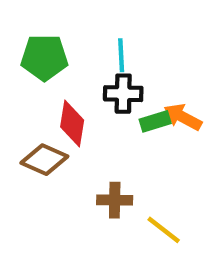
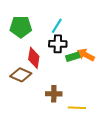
cyan line: (121, 55) -> (57, 26), turned 35
yellow line: (164, 230) -> (77, 108), turned -36

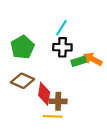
green pentagon: (21, 27) -> (23, 47), moved, turned -30
red diamond: (34, 58) -> (44, 94), moved
yellow line: (77, 108) -> (53, 116), moved

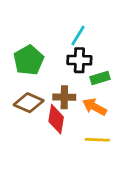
orange arrow: (93, 59) -> (94, 107), moved
brown cross: (58, 101) -> (64, 97), moved
yellow line: (53, 116) -> (97, 140), moved

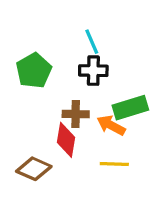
cyan line: (78, 35) -> (92, 42), turned -55
green rectangle: (100, 78) -> (130, 108), moved, size x1.5
brown diamond: (29, 103) -> (34, 169), moved

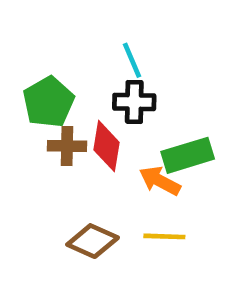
brown cross: (76, 114) -> (67, 146), moved
red diamond: (66, 140) -> (106, 146), moved
brown diamond: (34, 169) -> (93, 241), moved

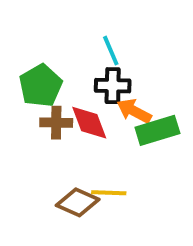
red diamond: (106, 146) -> (89, 123), turned -30
orange arrow: (160, 181) -> (134, 111), moved
yellow line: (164, 236) -> (109, 193), moved

